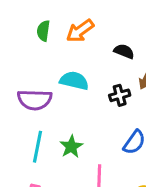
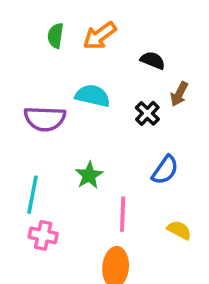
black cross: (120, 95) -> (147, 113), turned -30
cyan line: (38, 147) -> (33, 195), moved

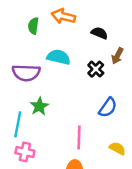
green semicircle: (55, 36) -> (33, 26), moved
orange arrow: (100, 36) -> (63, 16), turned 50
green star: (89, 175) -> (39, 106), moved

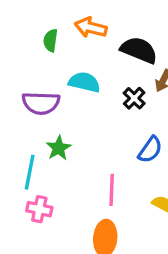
black semicircle: (99, 33) -> (139, 50), size x1.6

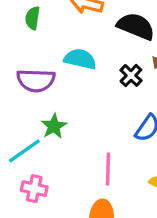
green semicircle: (51, 40) -> (33, 18), moved
cyan line: (30, 172) -> (24, 151), turned 44

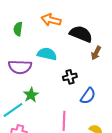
black cross: (131, 75) -> (70, 77), moved, turned 32

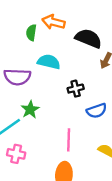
green semicircle: (18, 29) -> (31, 33), moved
blue semicircle: (88, 96) -> (97, 111), turned 36

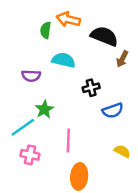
purple semicircle: (17, 77) -> (31, 76), size x0.7
pink line: (69, 140) -> (68, 140), moved

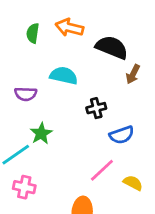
green semicircle: (46, 30) -> (33, 33), moved
pink line: (68, 140) -> (102, 170), moved, turned 45

